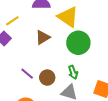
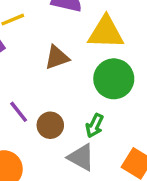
yellow triangle: (68, 17) -> (106, 32), turned -45
green arrow: (73, 72) -> (95, 126), turned 32

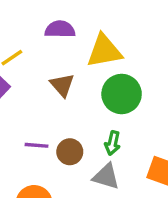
brown triangle: (57, 57) -> (62, 85), turned -40
purple line: (19, 112) -> (36, 145), turned -35

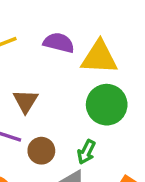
purple semicircle: (60, 29) -> (59, 43), moved
brown triangle: (62, 85) -> (25, 101), moved

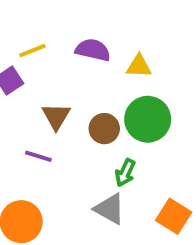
yellow triangle: (99, 57) -> (139, 66), size x0.6
brown circle: (41, 151) -> (104, 129), moved

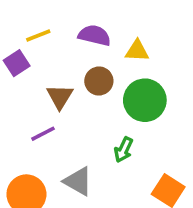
brown circle: (104, 129) -> (99, 81), moved
purple line: (38, 156) -> (43, 134), turned -45
gray triangle: (110, 209) -> (78, 181), moved

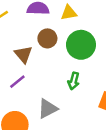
gray triangle: (78, 181) -> (48, 109), turned -45

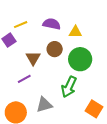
green arrow: (74, 81) -> (69, 87), size x1.5

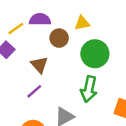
purple semicircle: (52, 24) -> (40, 19), moved
brown circle: (55, 49) -> (59, 38), moved

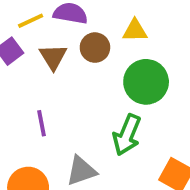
brown triangle: (39, 65) -> (53, 57), moved
purple line: (34, 91) -> (42, 123), turned -70

